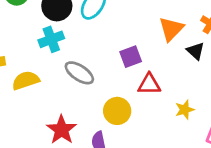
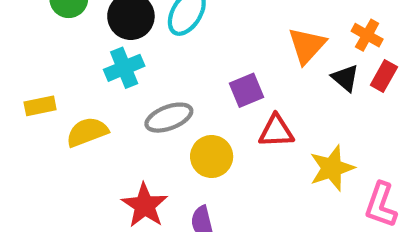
gray ellipse: (79, 73) -> (169, 118), turned -52
yellow star: (185, 110) -> (332, 168), size x1.5
yellow circle: (117, 111) -> (212, 156), moved

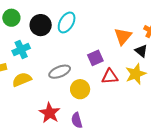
cyan cross: (124, 68) -> (21, 50), moved
yellow star: (332, 168) -> (136, 74), moved

